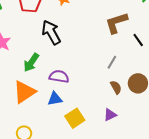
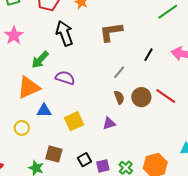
brown L-shape: (116, 23) -> (111, 32), moved
black line: (138, 40) -> (149, 55), turned 56
blue triangle: (55, 99) -> (44, 111), moved

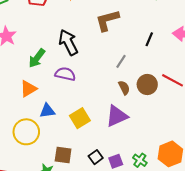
black arrow: (64, 33) -> (68, 42), moved
orange triangle: (29, 87) -> (28, 89), size x0.7
purple triangle: (109, 123) -> (117, 116), size x1.6
yellow circle: (22, 128) -> (26, 132), size x1.6

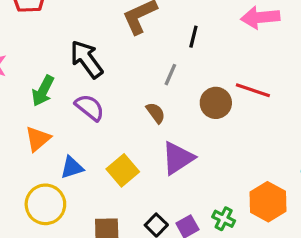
black line: (149, 39) -> (193, 37), moved
purple semicircle: (65, 74) -> (90, 107), turned 36
brown semicircle: (124, 88) -> (156, 113), moved

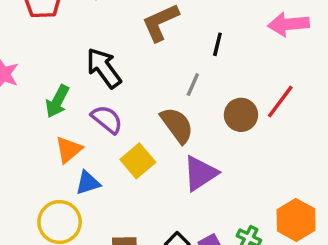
red line: (253, 90) -> (280, 102), turned -72
brown semicircle: (156, 113) -> (177, 125), size x1.6
orange triangle: (38, 139) -> (69, 150), moved
yellow square: (123, 170) -> (138, 161), moved

